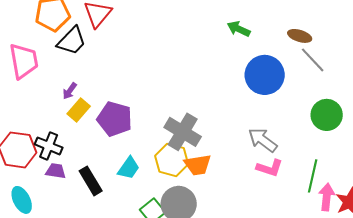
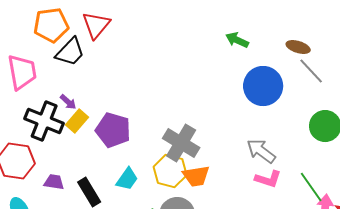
purple arrow: (70, 91) -> (68, 102), turned -84
black cross: (49, 146) -> (44, 121), moved, size x1.4
green line: (313, 176) -> (311, 187), turned -48

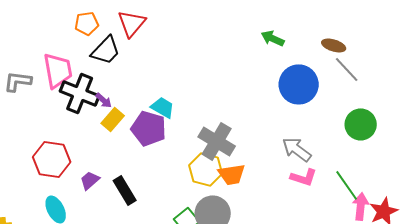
orange pentagon: (51, 25) -> (87, 23), size x0.7
black cross: (44, 121) -> (80, 93), moved
cyan trapezoid: (127, 179) -> (163, 107), moved, turned -95
purple trapezoid: (54, 182) -> (90, 180), turned -50

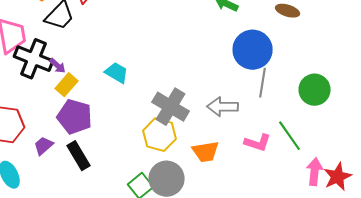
gray line: (347, 69) -> (263, 83), moved, turned 52
purple pentagon: (149, 128) -> (75, 117), moved
gray arrow: (297, 149) -> (223, 107), moved, turned -36
orange trapezoid: (232, 174) -> (206, 152), moved
green line: (347, 185) -> (290, 136), moved

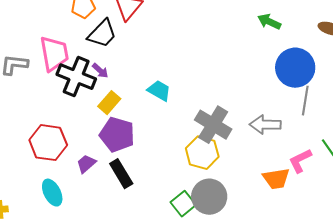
purple arrow: (58, 66) -> (100, 71), moved
pink L-shape: (258, 143) -> (300, 161), turned 136
orange trapezoid: (206, 152) -> (276, 179), moved

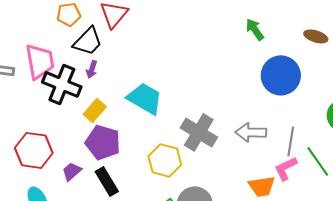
green arrow: (269, 22) -> (255, 29), turned 30
purple arrow: (100, 71) -> (92, 69), moved, turned 66
cyan trapezoid: (159, 91) -> (145, 98), size x1.5
gray line: (305, 101) -> (291, 141), moved
yellow hexagon: (202, 153) -> (165, 160), moved

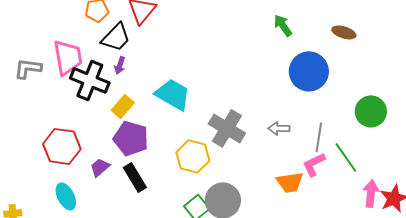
gray arrow: (251, 132) -> (279, 128), size x0.7

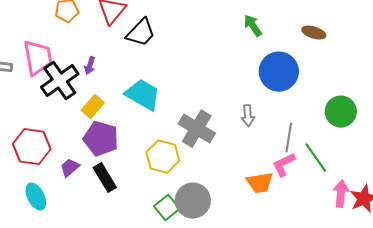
black trapezoid: (116, 37) -> (141, 33), moved
black cross: (90, 80) -> (60, 81), turned 33
gray arrow: (279, 128) -> (248, 116), moved, turned -95

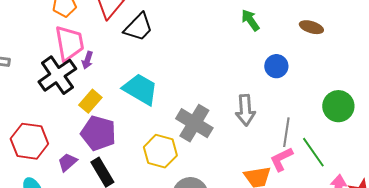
pink trapezoid: (38, 58) -> (69, 43), moved
blue circle: (279, 72) -> (276, 66), size x0.6
gray arrow: (248, 116) -> (245, 110), size x1.4

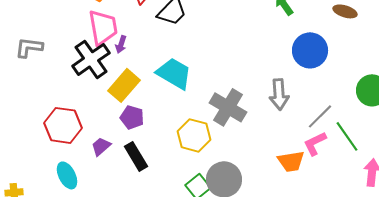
blue circle: (276, 66) -> (310, 50), size x1.5
yellow rectangle: (90, 101) -> (124, 85), size x1.4
gray line: (286, 132) -> (320, 116), turned 36
purple pentagon: (98, 133) -> (132, 117), size x0.7

